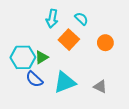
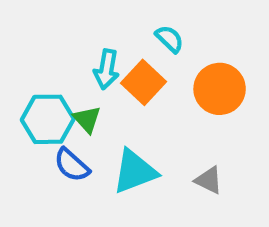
cyan arrow: (52, 19) -> (106, 69), moved
orange circle: (105, 43) -> (220, 89), size x1.5
green triangle: (42, 57) -> (87, 119), turned -40

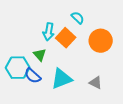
cyan hexagon: (48, 119) -> (18, 68), moved

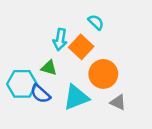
orange circle: (101, 41) -> (103, 74), moved
green triangle: (40, 55) -> (49, 68), turned -32

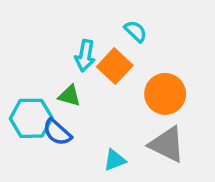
orange circle: (103, 74) -> (165, 94), moved
cyan triangle: (76, 97) -> (115, 160), moved, size x0.6
gray triangle: (118, 102) -> (167, 144), size x1.6

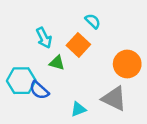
cyan arrow: (85, 56) -> (44, 38), moved, turned -36
orange circle: (165, 94) -> (127, 64), moved
green triangle: (69, 96) -> (57, 63), moved

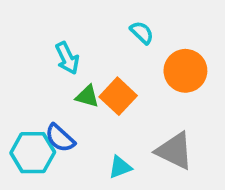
orange square: (78, 45) -> (118, 96), moved
orange circle: (127, 64) -> (185, 71), moved
cyan hexagon: (21, 81) -> (33, 153), moved

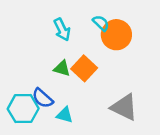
cyan arrow: (67, 58) -> (62, 30), moved
orange circle: (185, 71) -> (116, 35), moved
cyan triangle: (120, 167) -> (65, 115), moved, turned 36

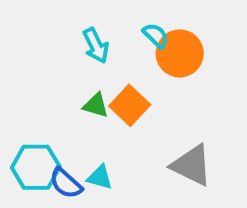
blue semicircle: (43, 98) -> (66, 183), moved

